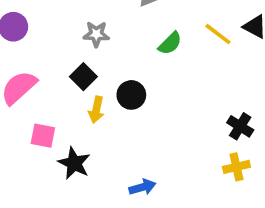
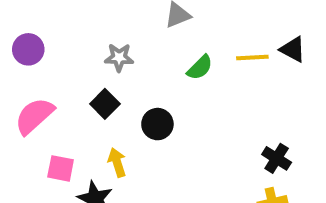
yellow line: (218, 34) -> (252, 57), turned -40
yellow arrow: (96, 110) -> (117, 162), moved, turned 150

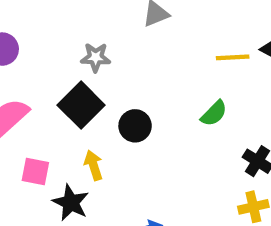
green semicircle: (200, 68) -> (214, 113), moved
black square: (105, 104) -> (81, 105), size x1.5

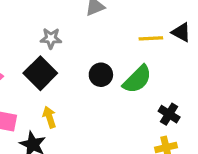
green semicircle: (214, 113) -> (137, 79), size x1.5
black circle: (135, 126) -> (101, 75), moved

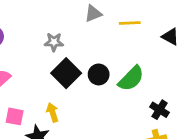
yellow line: (151, 38) -> (130, 23), moved
black square: (40, 73) -> (66, 73), moved

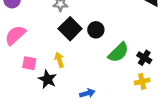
green semicircle: (131, 79) -> (118, 52), moved

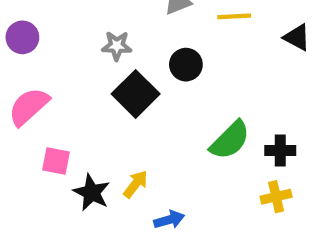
black circle: (96, 30) -> (186, 65), moved
black cross: (144, 58) -> (280, 151), turned -32
yellow arrow: (59, 60) -> (136, 184), moved, turned 56

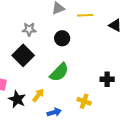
black square: (136, 94) -> (23, 55), moved
green semicircle: (230, 140) -> (59, 72), moved
yellow cross: (276, 197) -> (84, 101), moved, turned 32

